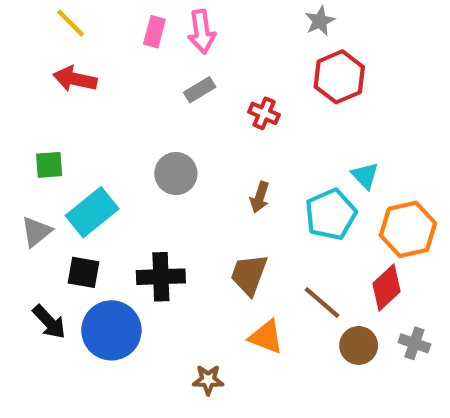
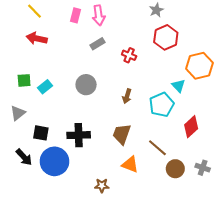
cyan rectangle: (92, 212) -> (45, 87), moved, size x0.6
orange hexagon: (408, 229) -> (199, 66), moved
red diamond: (387, 287) -> (191, 127), moved

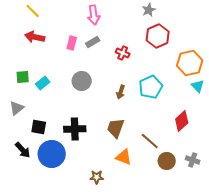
pink rectangle: (75, 15) -> (72, 43), moved
cyan triangle: (178, 86) -> (198, 86), moved
cyan pentagon: (162, 105) -> (151, 87), moved

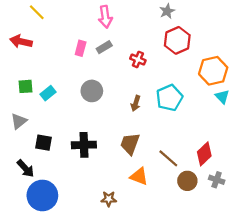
red arrow: (35, 37) -> (21, 42), moved
red diamond: (182, 121) -> (204, 154), moved
blue circle: (52, 154) -> (42, 195), moved

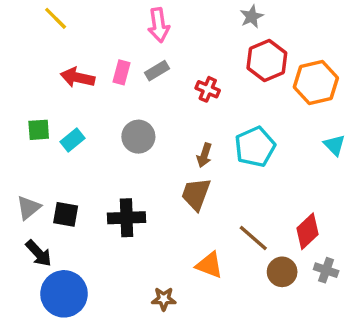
red arrow: (21, 42) -> (78, 77), moved
orange hexagon: (213, 71) -> (316, 83), moved
gray triangle: (19, 121) -> (28, 208), moved
brown trapezoid: (130, 144) -> (196, 194), moved

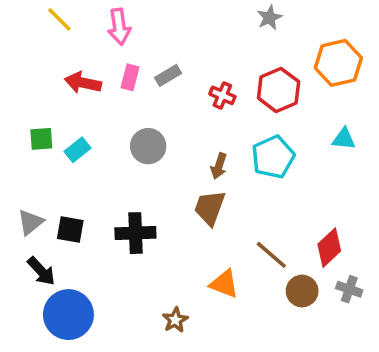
pink arrow: (159, 25) -> (119, 27), moved
red hexagon: (267, 61) -> (279, 90), moved
orange hexagon: (316, 83) -> (338, 63), moved
cyan triangle: (334, 145) -> (344, 139), moved, turned -40
brown star: (164, 299) -> (175, 320), turned -30

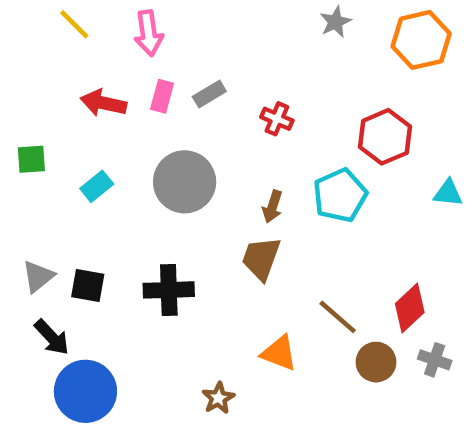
orange hexagon: (338, 63) -> (421, 40), moved
red hexagon: (279, 90) -> (385, 137), moved
green square: (41, 139) -> (31, 159), moved
cyan triangle: (344, 139) -> (448, 193), moved
gray circle: (148, 146) -> (185, 182), size x1.4

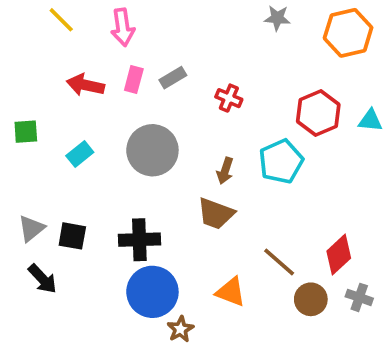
gray star: (335, 22) -> (277, 18), turned 30
cyan triangle: (448, 193) -> (370, 120), moved
brown trapezoid: (261, 258) -> (216, 214), turned -90
blue circle: (85, 391) -> (152, 292), moved

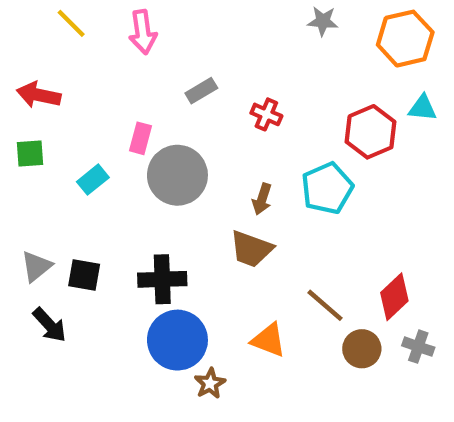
pink rectangle: (134, 79) -> (141, 138), moved
red arrow: (85, 85) -> (39, 95), moved
cyan triangle: (370, 120) -> (423, 108), moved

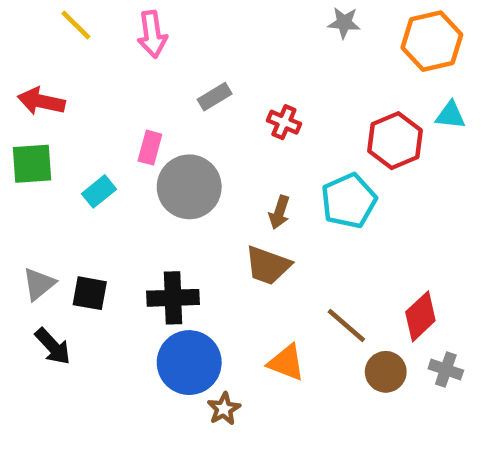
green square: (30, 154) -> (32, 164), size x1.4

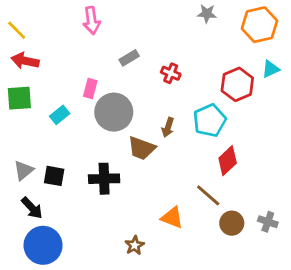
yellow line: (76, 25) -> (17, 30), moved
cyan triangle: (450, 115) -> (271, 69), turned -30
brown trapezoid: (268, 265) -> (142, 148), moved
red diamond: (420, 316) -> (228, 161), moved
blue circle: (189, 363) -> (43, 245), moved

